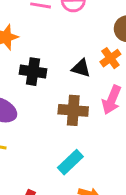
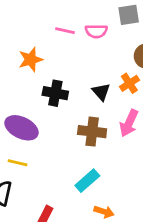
black triangle: (81, 68) -> (101, 92), turned 30

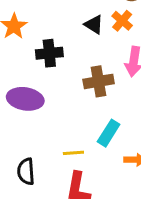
black triangle: (101, 92) -> (94, 25), moved
yellow line: (18, 163) -> (73, 153), moved

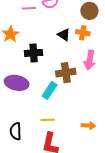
orange cross: (122, 21) -> (83, 33), turned -32
cyan rectangle: (109, 133) -> (50, 90), moved

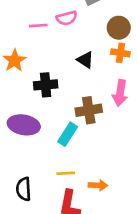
orange cross: (83, 33) -> (120, 53), moved
orange arrow: (88, 126) -> (98, 185), moved

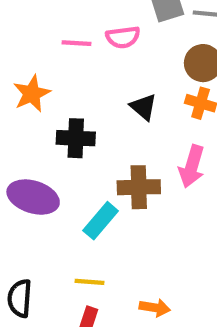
orange arrow: (98, 185) -> (155, 308), moved

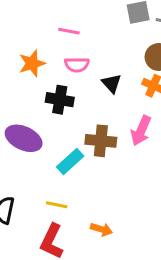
pink semicircle: (123, 37) -> (77, 65), moved

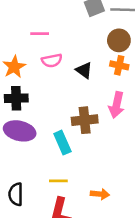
black cross: (60, 100) -> (16, 98), moved
cyan rectangle: (70, 162) -> (62, 143), turned -60

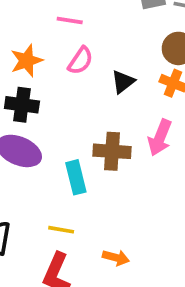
pink semicircle: (52, 60) -> (80, 61), turned -54
black triangle: (84, 70) -> (123, 82), turned 36

